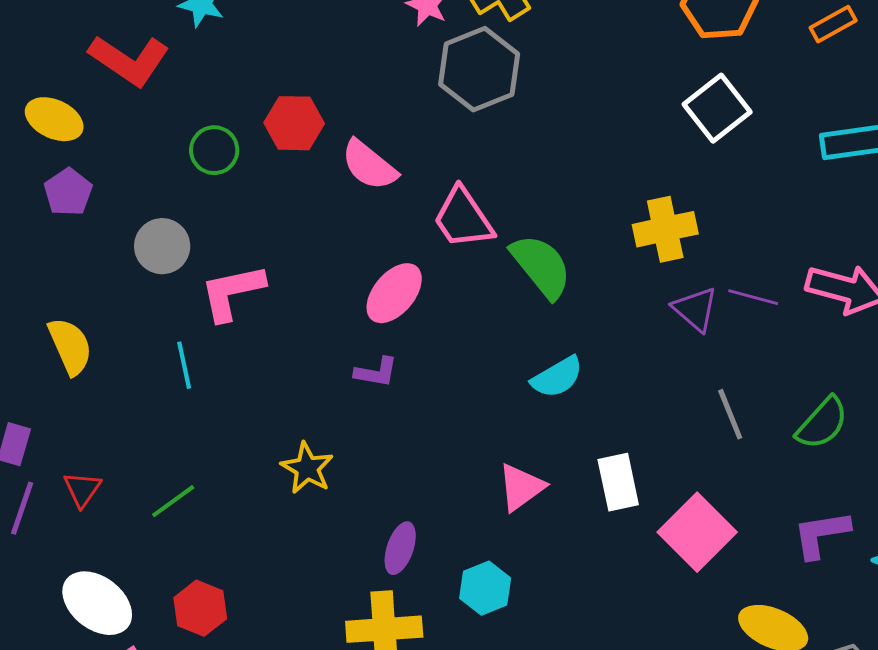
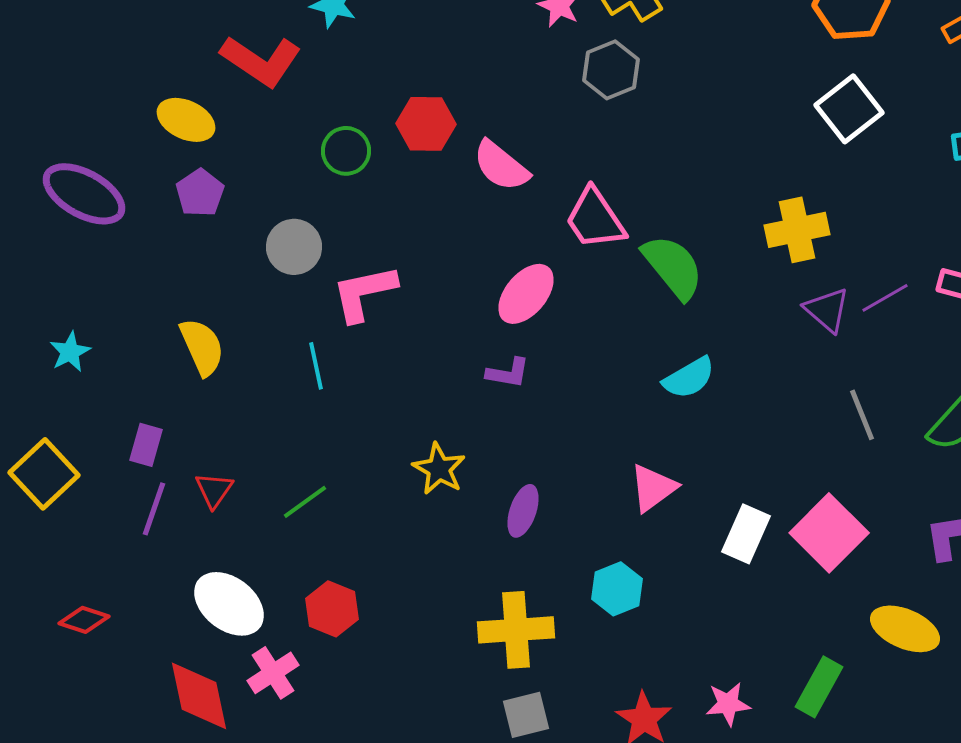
gray hexagon: (479, 69) -> (611, 70), size x0.7
purple line: (753, 297) -> (885, 298), turned -45
white rectangle: (618, 482) -> (746, 534), moved, turned 36
purple ellipse: (400, 548) -> (523, 511), moved

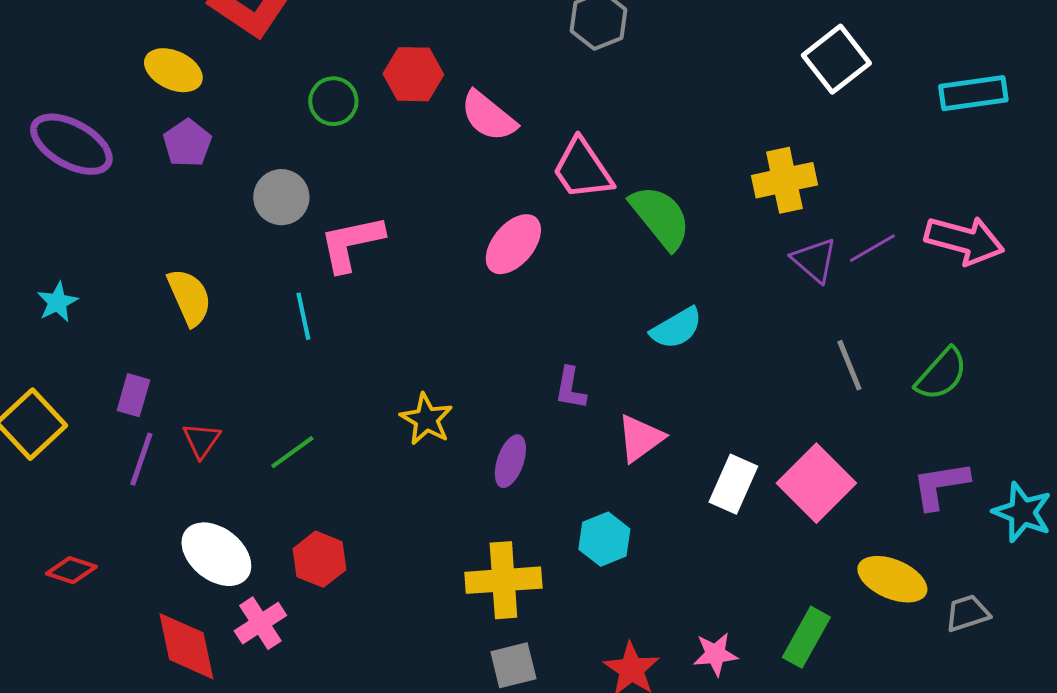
purple L-shape: (508, 373) -> (570, 388), moved, turned 90

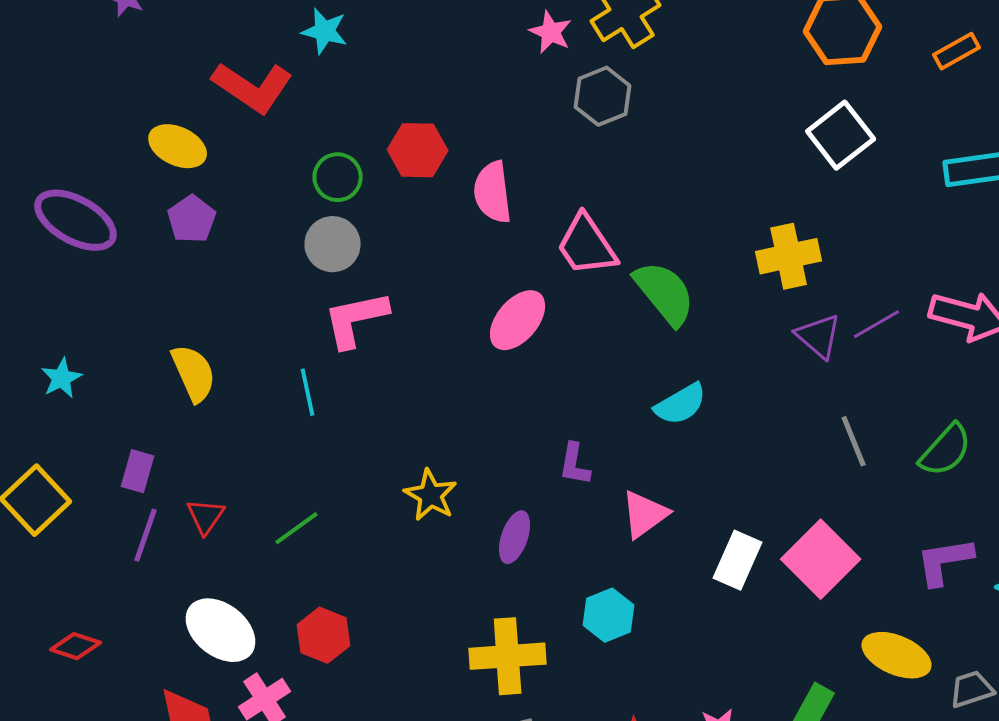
pink semicircle: (488, 116) -> (493, 192), turned 44
gray circle: (281, 197) -> (333, 244), moved

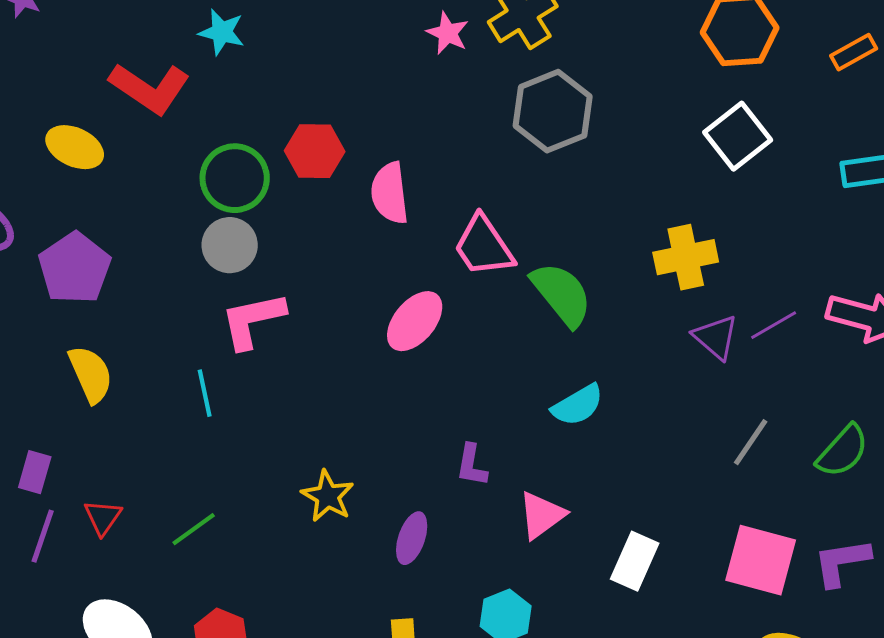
gray hexagon: (603, 96) -> (553, 111), moved, size x1.4
green circle: (338, 177) -> (235, 178), size x1.4
purple pentagon: (192, 219) -> (75, 268), moved, size x1.5
gray line: (854, 441) -> (751, 442), turned 56
pink square: (821, 559) -> (761, 560), moved, turned -30

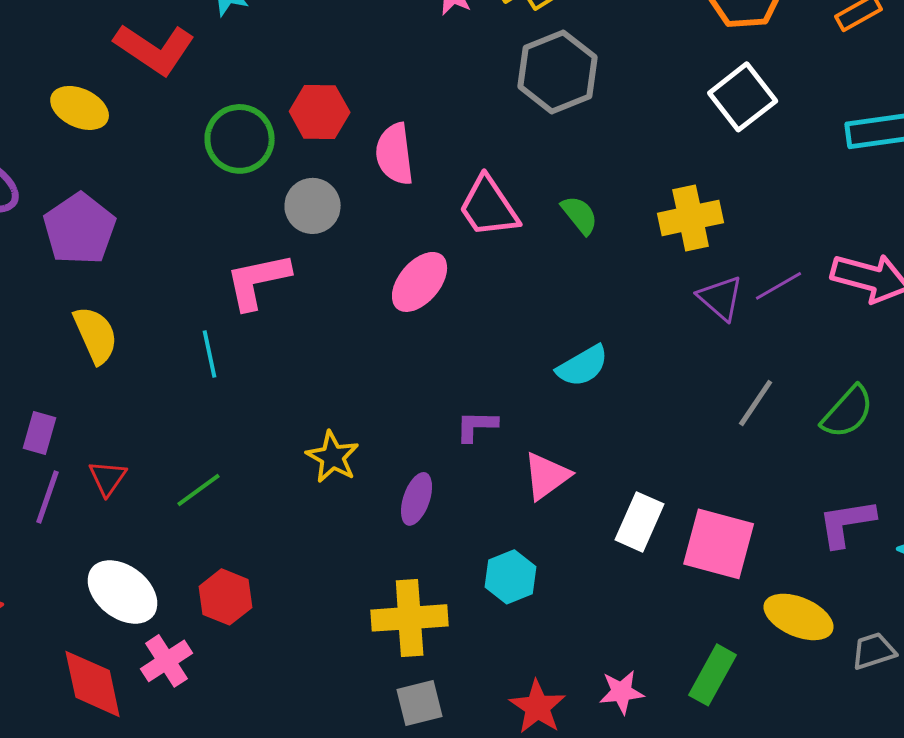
gray circle: (230, 245) -> (313, 206), moved
green semicircle: (562, 294) -> (580, 215), moved, size x0.6
purple L-shape: (472, 465) -> (477, 426), turned 81
pink square: (761, 560) -> (719, 544), moved

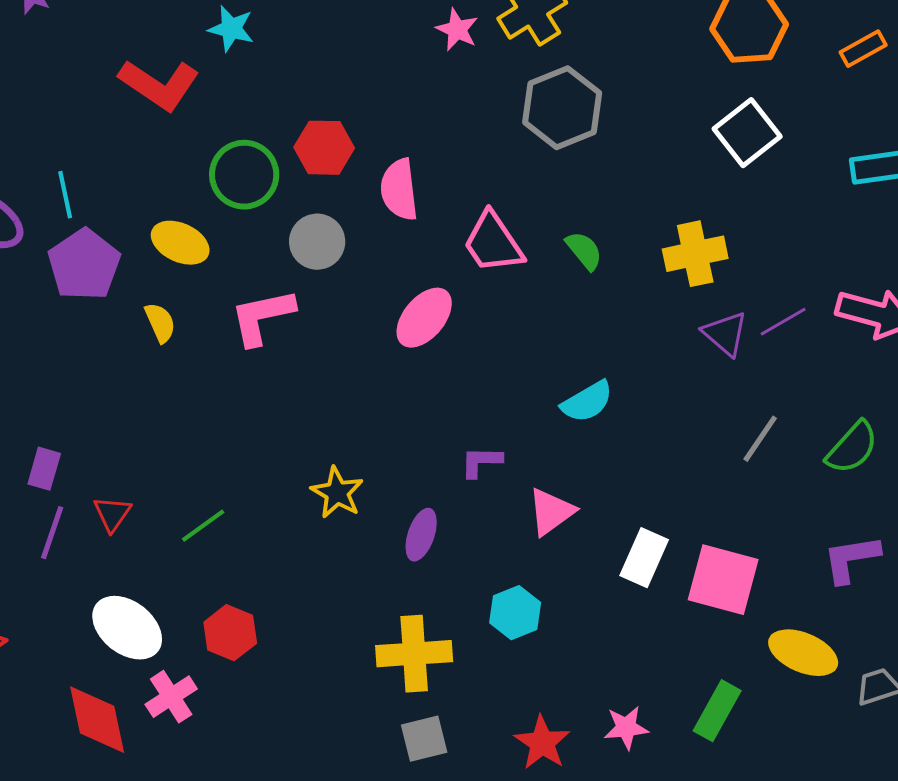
yellow ellipse: (80, 108) -> (180, 243), moved
yellow semicircle: (96, 335) -> (160, 323), moved, size x0.7
cyan line: (210, 354) -> (65, 195), moved

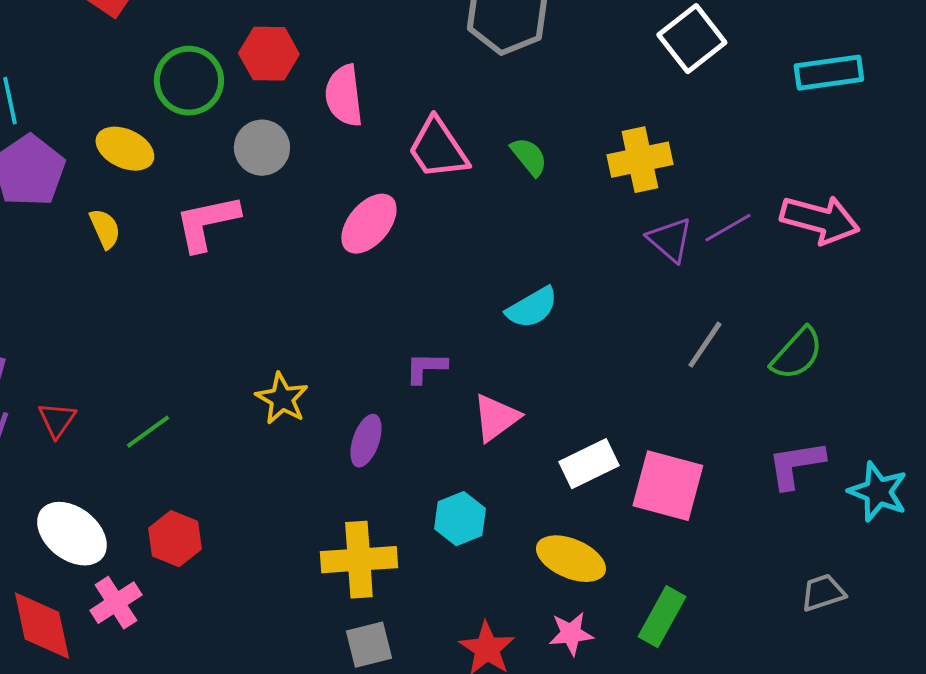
white rectangle: (644, 558) -> (589, 464), turned 40
yellow ellipse: (803, 653) -> (571, 559), moved

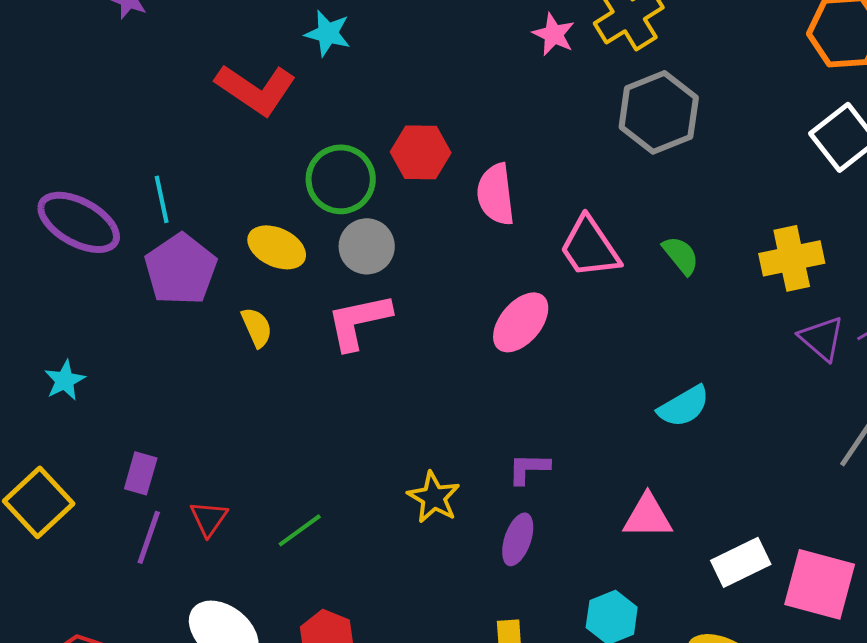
gray circle: (262, 148) -> (367, 246), moved
purple L-shape: (426, 368) -> (529, 468), moved
pink triangle: (496, 418) -> (648, 516), turned 36

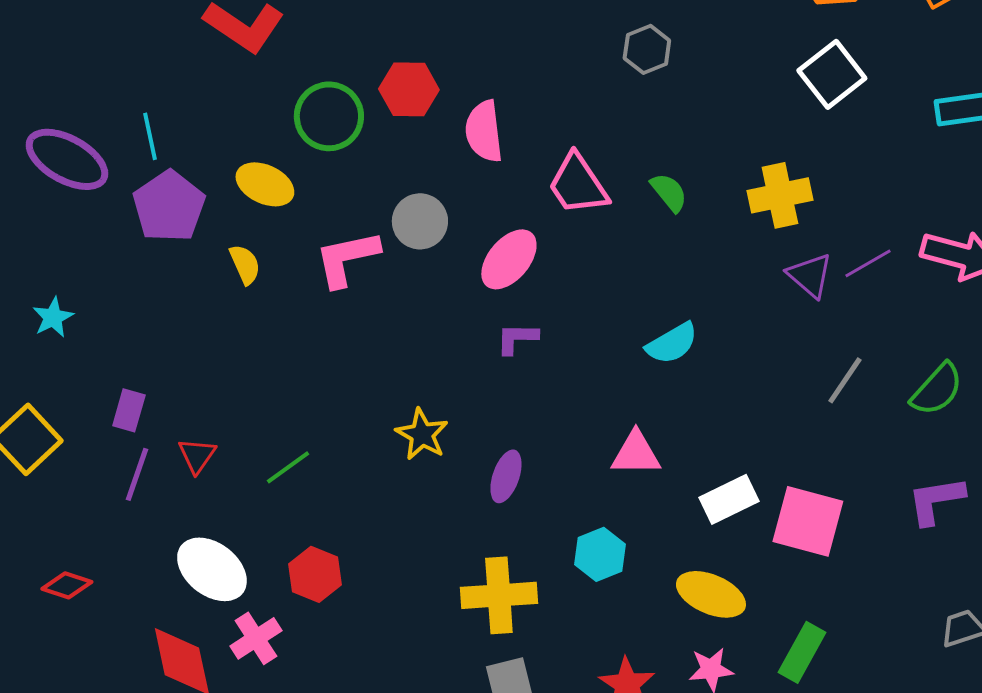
gray hexagon: (659, 112) -> (647, 49), size x0.6
gray circle: (367, 246) -> (420, 221), moved
purple L-shape: (529, 468) -> (517, 338), moved

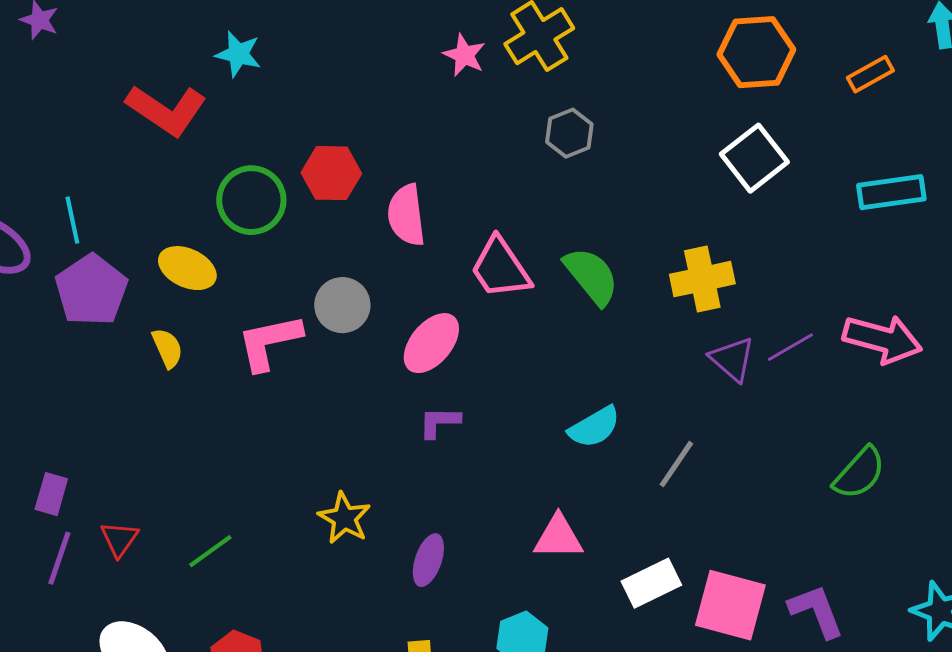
green semicircle: (669, 192) -> (591, 276), size x1.5
gray line: (845, 380) -> (676, 464), moved
purple L-shape: (936, 500) -> (816, 611), moved, turned 78

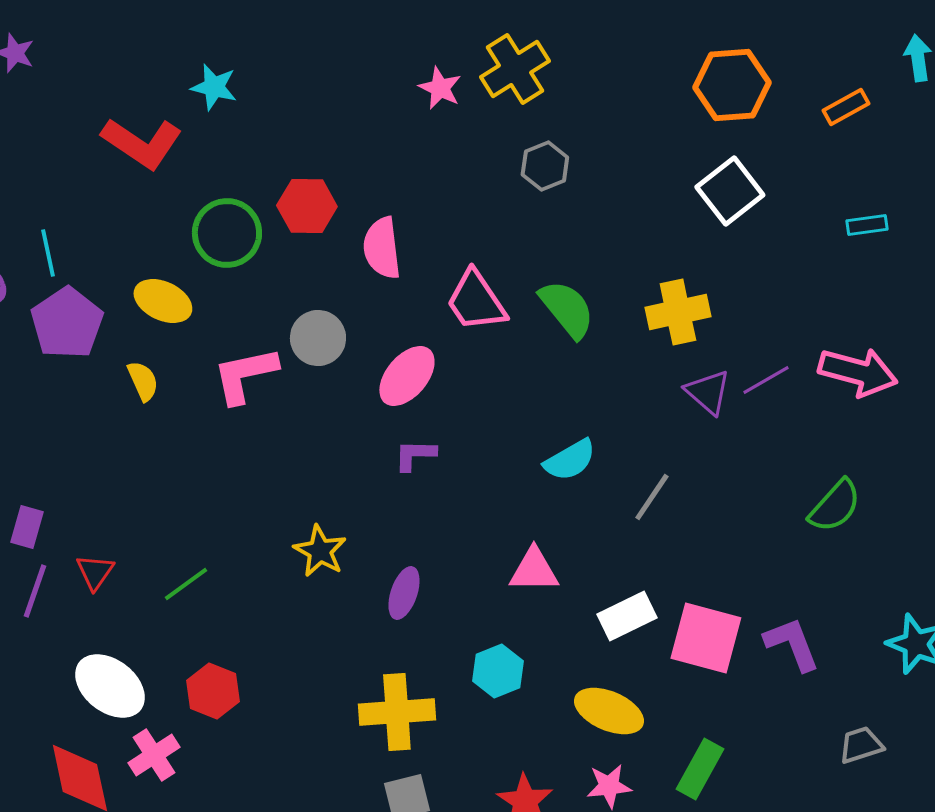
cyan rectangle: (891, 192) -> (867, 225), size x0.6

